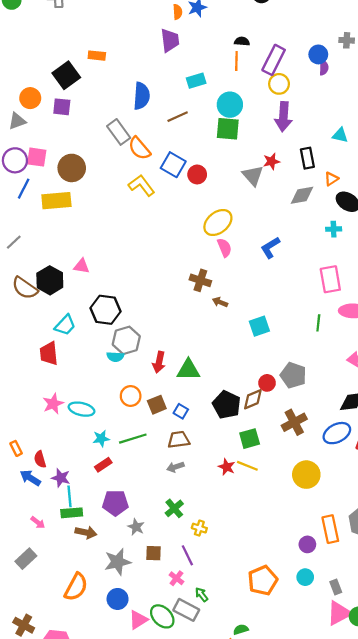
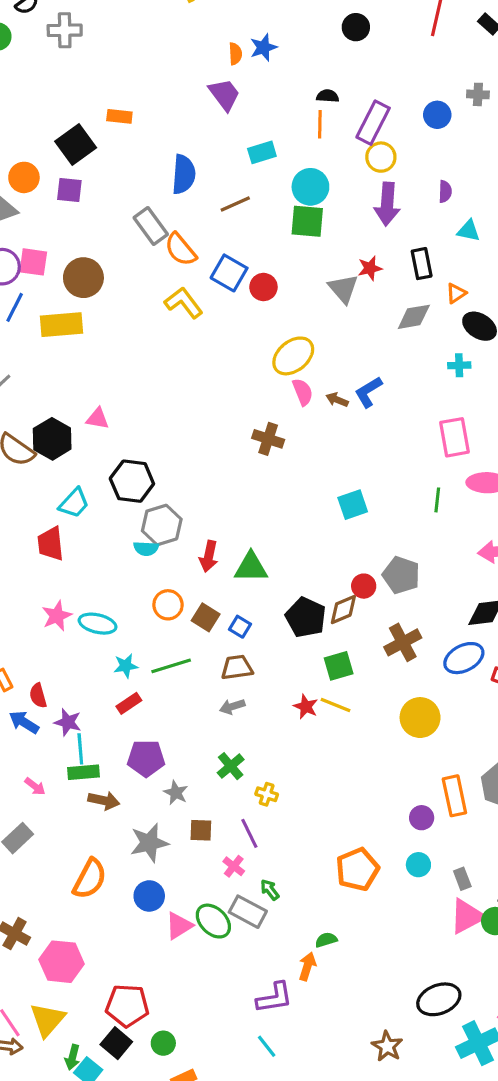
purple trapezoid: (170, 40) -> (224, 94), turned -30
purple semicircle: (324, 68) -> (445, 192), moved
brown arrow: (220, 302) -> (337, 400), moved
brown square: (157, 405) -> (206, 617), turned -36

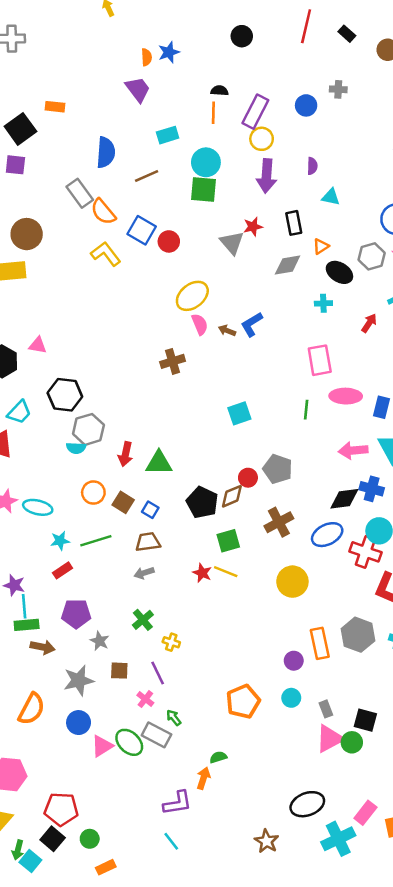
brown cross: (268, 439) -> (173, 361), turned -35

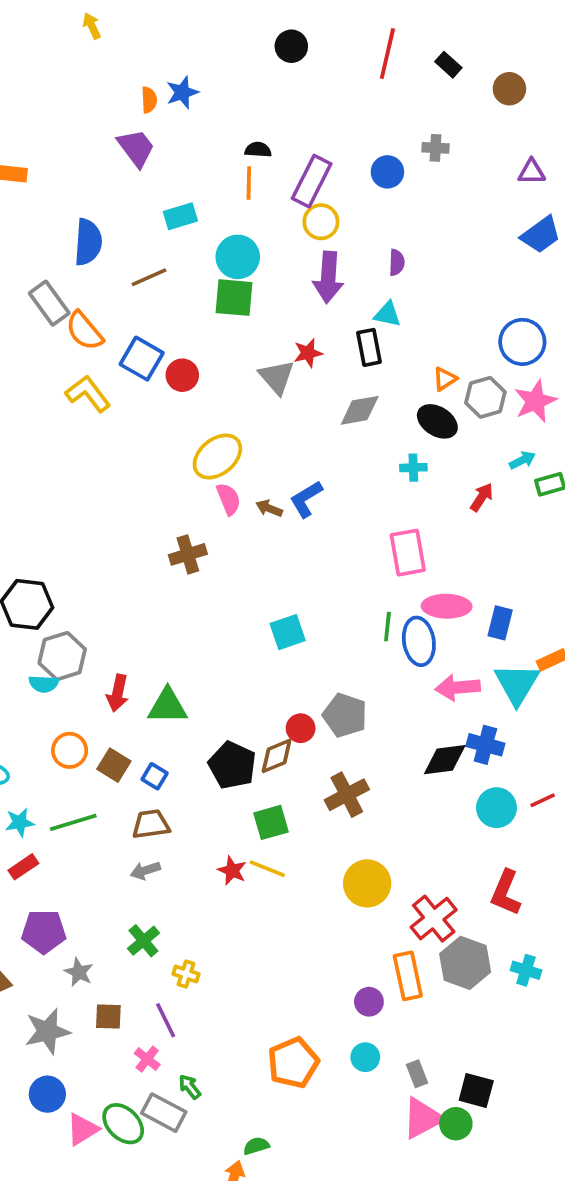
black circle: (242, 36) -> (291, 46), moved
cyan triangle: (331, 197) -> (387, 314), moved
orange triangle: (321, 246) -> (445, 379), moved
blue ellipse: (327, 535) -> (419, 641), moved, turned -72
red cross: (365, 552) -> (434, 919), moved, turned 32

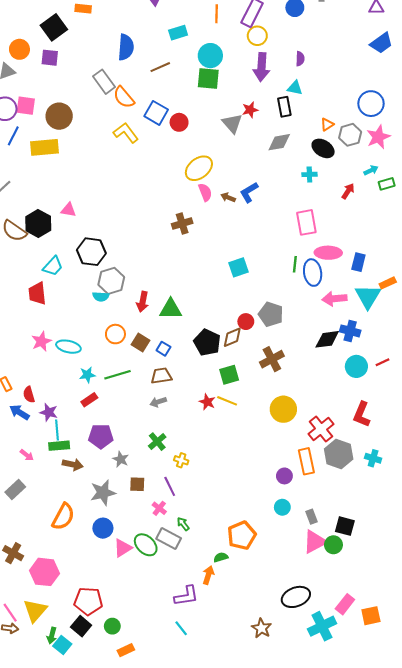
orange pentagon: (293, 1063) -> (242, 535), moved

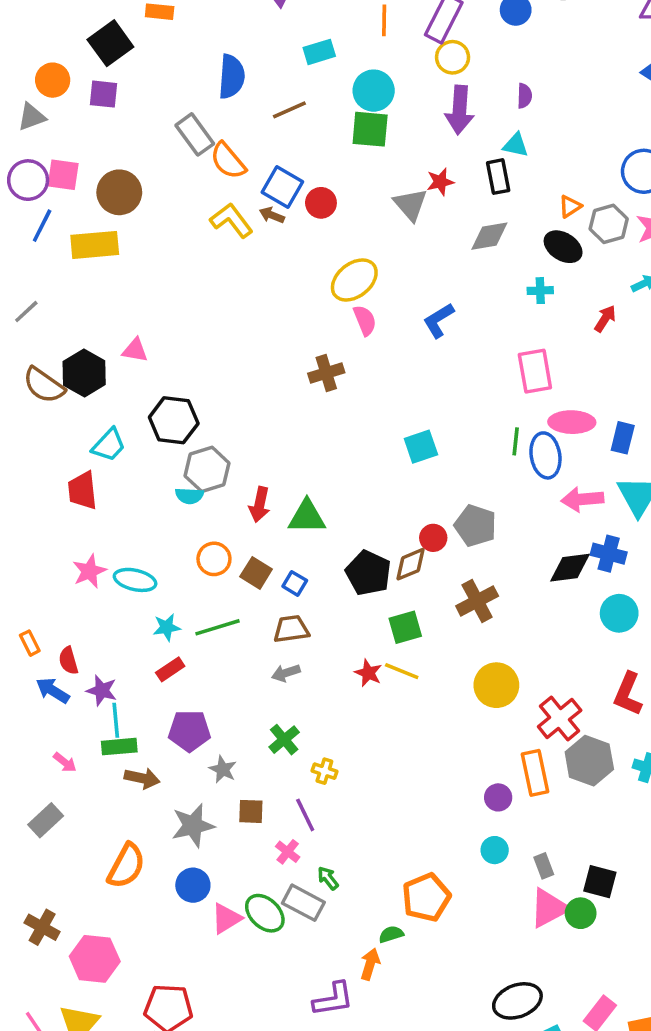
brown arrow: (228, 197) -> (272, 215), moved

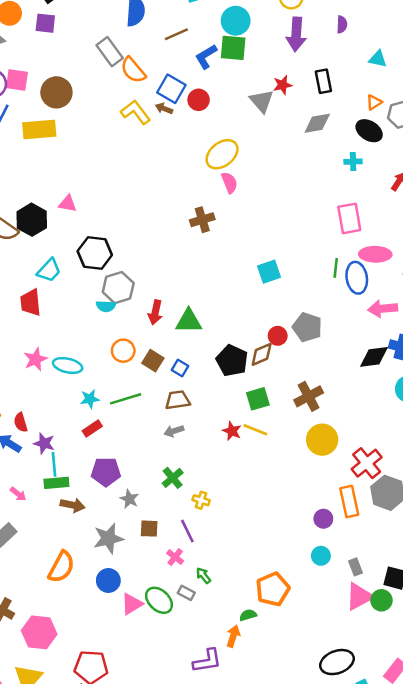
cyan triangle: (516, 145) -> (378, 59), moved
blue L-shape: (438, 320) -> (206, 57), moved
brown cross: (477, 601) -> (309, 396), moved
gray rectangle: (303, 903) -> (186, 593), size x0.6

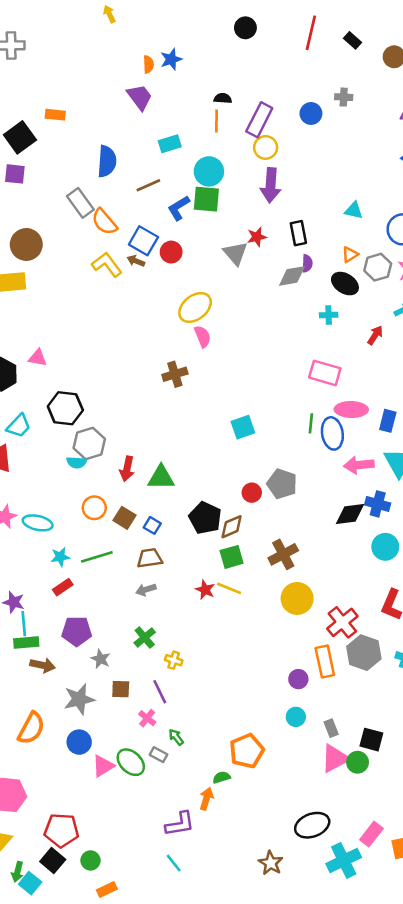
purple semicircle: (342, 24) -> (307, 263), moved
pink rectangle: (349, 218) -> (325, 373), turned -64
brown diamond: (262, 354) -> (232, 527), moved

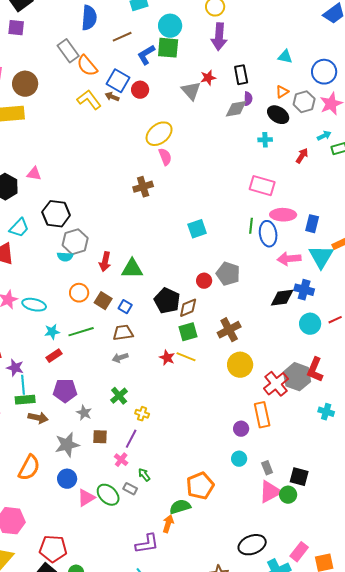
gray hexagon: (364, 653) -> (297, 377), moved
purple line: (160, 692) -> (131, 439), turned 54
green semicircle: (222, 777) -> (180, 507), size x1.5

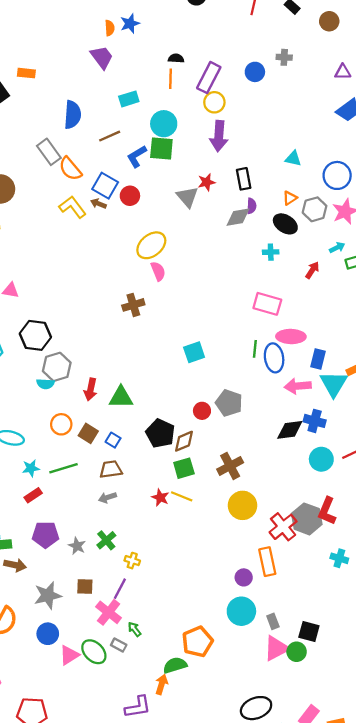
blue rectangle: (312, 224) -> (318, 359), moved
gray star: (84, 413) -> (77, 546), moved
cyan circle: (239, 459) -> (241, 611), size x1.6
pink cross: (121, 460) -> (109, 612), size x1.6

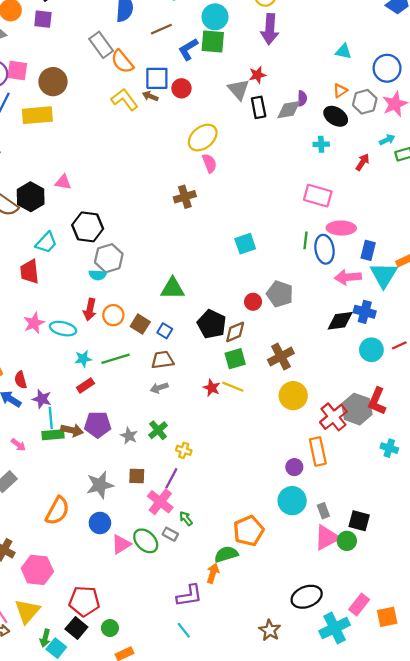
black rectangle: (244, 179) -> (259, 107), moved
blue square: (105, 186) -> (157, 78), turned -30
red arrow: (91, 389) -> (90, 310), moved
brown arrow: (15, 565) -> (72, 430), moved

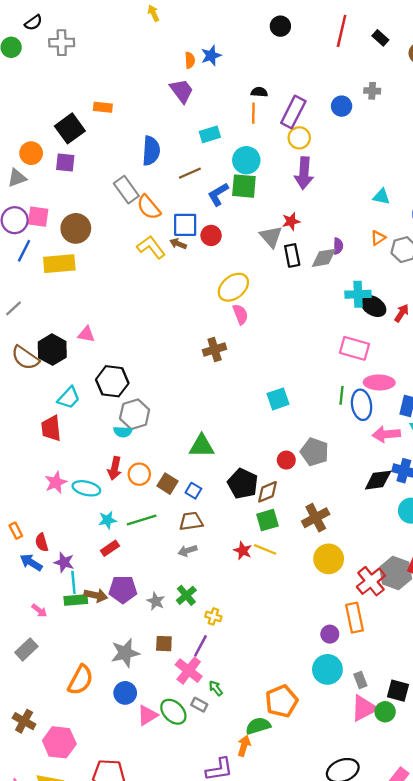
black ellipse: (336, 116) -> (373, 306), moved
cyan cross: (321, 144) -> (358, 294), size x1.5

